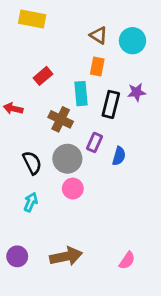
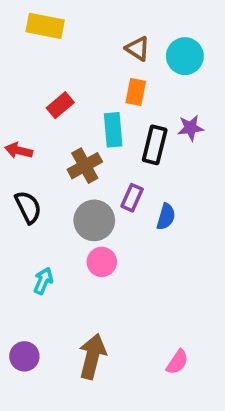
brown cross: (61, 119) -> (85, 166), turned 35
black semicircle: (32, 163) -> (28, 207), moved
brown arrow: (66, 256) -> (92, 356), turned -64

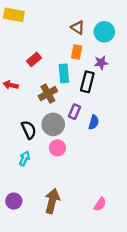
yellow rectangle: (45, 26) -> (14, 15), moved
purple star: (191, 128) -> (101, 63), moved
black semicircle: (28, 207) -> (29, 130), moved

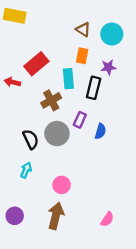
red rectangle: (34, 59) -> (36, 64), size x1.5
red arrow: (11, 85) -> (12, 82), moved
pink circle: (57, 148) -> (62, 185), moved

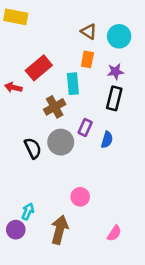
black rectangle: (94, 88) -> (114, 98), moved
cyan arrow: (26, 170) -> (28, 211), moved
pink circle: (62, 185) -> (80, 197), moved

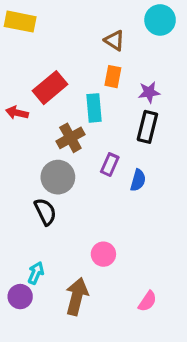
cyan circle: (119, 36) -> (160, 20), moved
gray circle: (61, 142) -> (58, 177), moved
black semicircle: (33, 148) -> (45, 212), moved

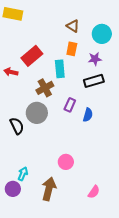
cyan circle: (160, 20) -> (102, 34), moved
black rectangle: (147, 127) -> (94, 81), turned 60
black semicircle: (45, 212) -> (17, 126), moved

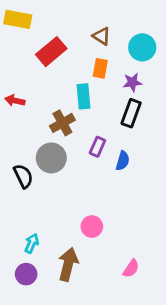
red rectangle: (32, 56) -> (51, 52), moved
black rectangle: (94, 81) -> (131, 113), turned -54
purple circle: (13, 189) -> (26, 274), moved

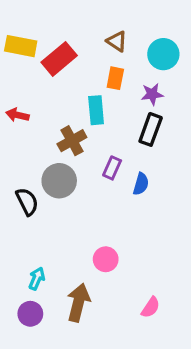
yellow rectangle: (18, 19) -> (21, 46), moved

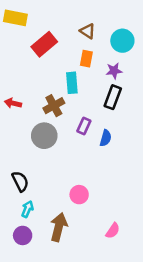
yellow rectangle: (21, 46) -> (15, 18), moved
red arrow: (17, 115) -> (13, 103), moved
black semicircle: (27, 202) -> (20, 181), moved

